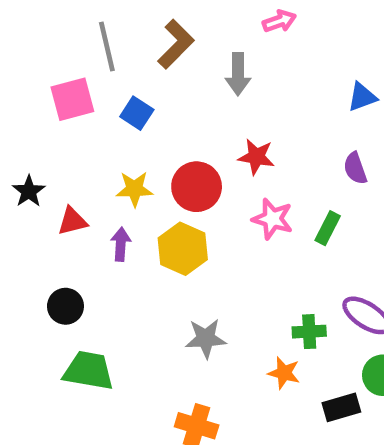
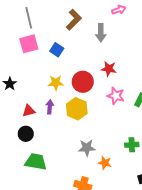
gray line: (107, 46) -> (29, 18), moved
red triangle: (72, 221) -> (29, 111), moved
orange star: (284, 373) -> (105, 163), moved

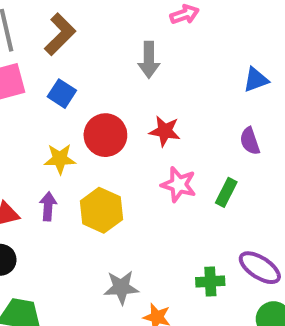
brown L-shape: (74, 20) -> (60, 34), moved
red circle: (83, 82) -> (105, 135), moved

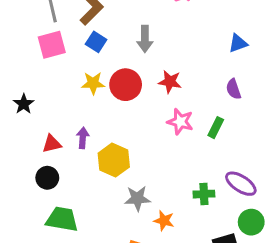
gray arrow: (149, 60) -> (145, 39), moved
blue square: (62, 94) -> (96, 42), moved
yellow star: (60, 159) -> (93, 83), moved
yellow hexagon: (101, 210) -> (114, 160), moved

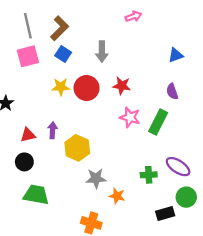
green rectangle: (216, 128) -> (158, 122), size x1.5

